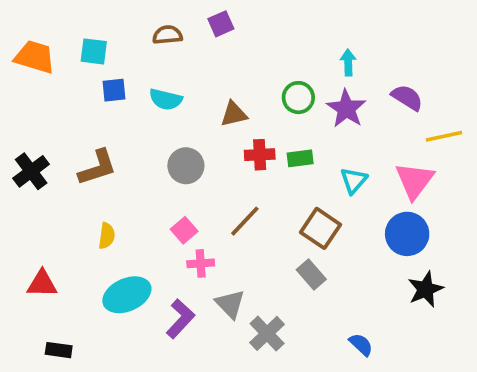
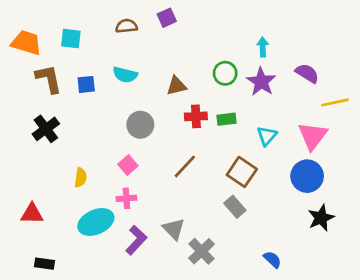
blue square: (114, 90) -> (86, 84), moved
brown L-shape: (97, 168) -> (49, 79), moved, turned -84
black cross: (31, 171) -> (46, 129), moved
pink square: (184, 230) -> (128, 165), moved
pink cross: (201, 263) -> (126, 198), moved

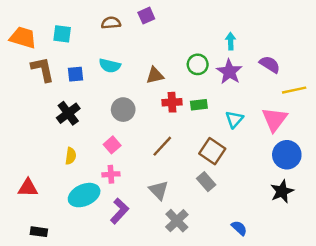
black cross: (46, 129) -> (68, 113), moved
blue circle: (307, 176) -> (287, 155), moved
gray triangle: (174, 229) -> (159, 190), moved

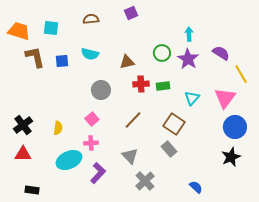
purple square: (146, 16) -> (131, 13), moved
yellow line: (294, 90) -> (241, 74), turned 72
black cross: (68, 113) -> (23, 125), moved

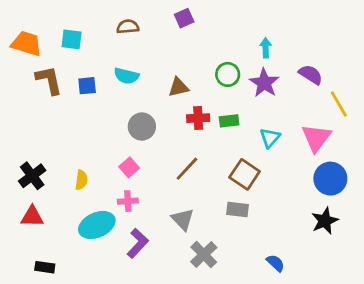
gray rectangle: (169, 149) -> (238, 210), turned -42

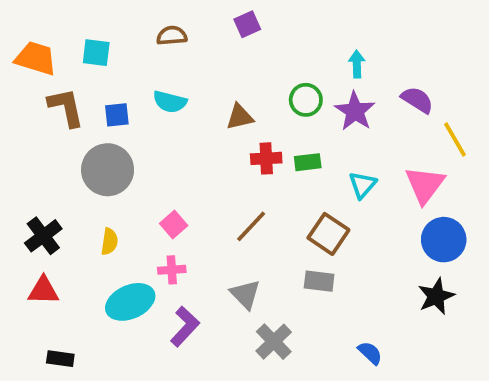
gray circle: (142, 127) -> (108, 170), moved, size x1.4

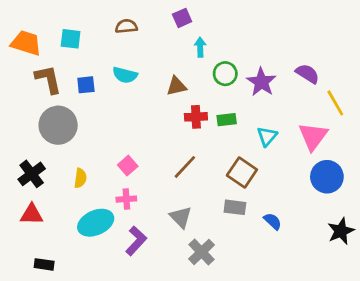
cyan arrow: (357, 64) -> (200, 47), moved
gray circle: (108, 170) -> (58, 125), moved
black star: (436, 296) -> (341, 231), moved
blue semicircle: (370, 353) -> (273, 221), moved

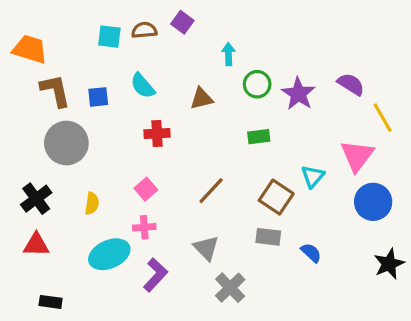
purple square: (182, 18) -> (182, 22), moved, turned -30
cyan square: (71, 39) -> (109, 37), moved
cyan semicircle: (125, 75) -> (143, 86), turned 35
red cross: (196, 117) -> (157, 133), moved
cyan triangle: (267, 136) -> (313, 176), moved

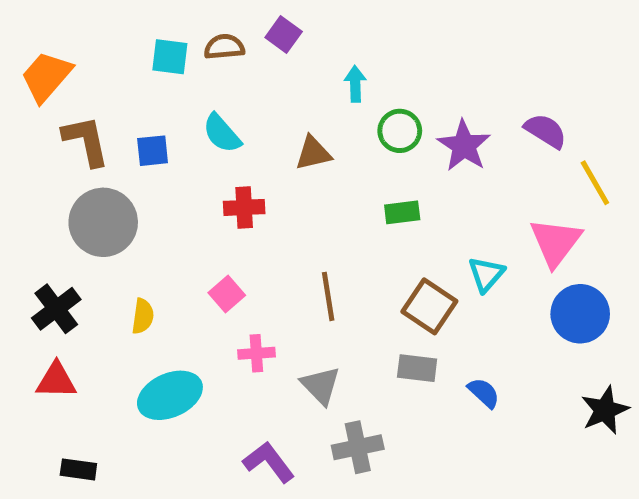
orange trapezoid: (30, 49) -> (46, 77), turned -66
brown line: (211, 191) -> (328, 296), turned -52
pink cross: (144, 227) -> (256, 353), moved
purple L-shape: (155, 275) -> (269, 462), moved, turned -80
gray cross: (230, 288) -> (358, 447), turned 32

